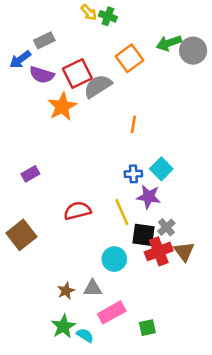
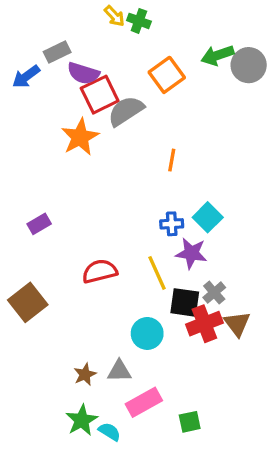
purple semicircle: (42, 75) -> (83, 73), moved

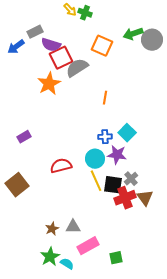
orange square: (167, 75) -> (102, 46), turned -30
yellow line: (157, 273) -> (96, 181), moved
cyan circle: (147, 333) -> (95, 159), moved

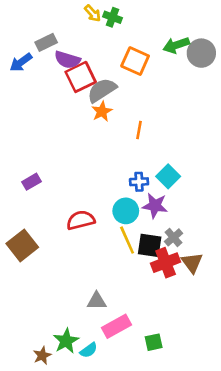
orange star: (49, 84) -> (102, 111), moved, size x0.7
brown star: (52, 229) -> (42, 355), moved
cyan semicircle: (67, 264) -> (89, 350), turned 112

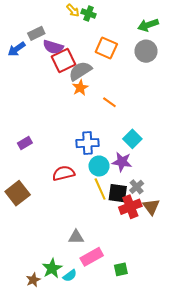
green arrow: (176, 45) -> (148, 25), moved
gray circle: (201, 53) -> (146, 51), moved
orange line: (139, 130) -> (109, 102), turned -64
blue cross: (139, 182) -> (88, 143), moved, size x1.5

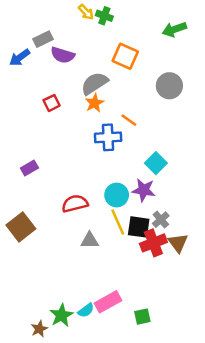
gray circle: (146, 51) -> (169, 86), moved
red square: (64, 61) -> (52, 103), moved, size x0.6
blue cross: (88, 143) -> (108, 137), moved
gray triangle: (76, 237) -> (90, 240), moved
cyan semicircle: (70, 276) -> (86, 310), moved

